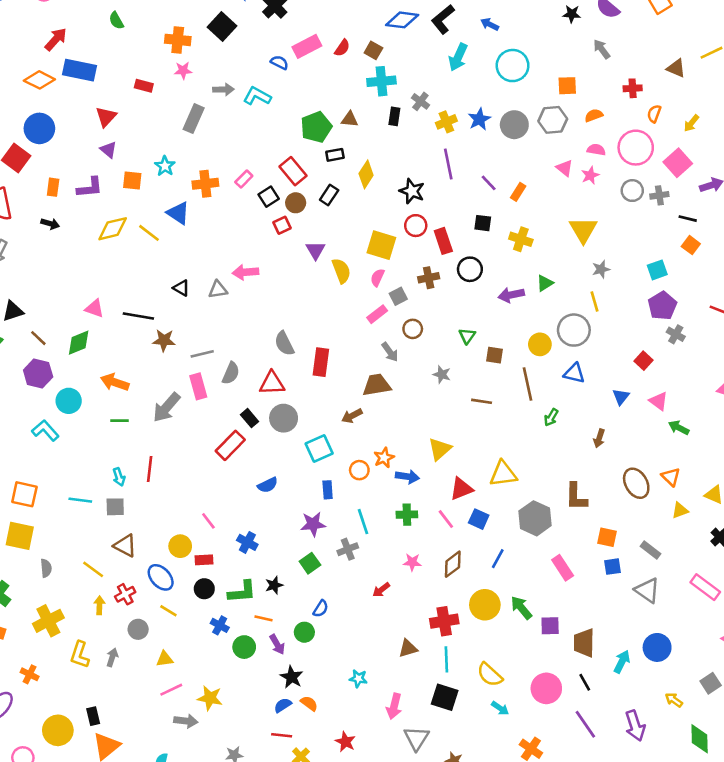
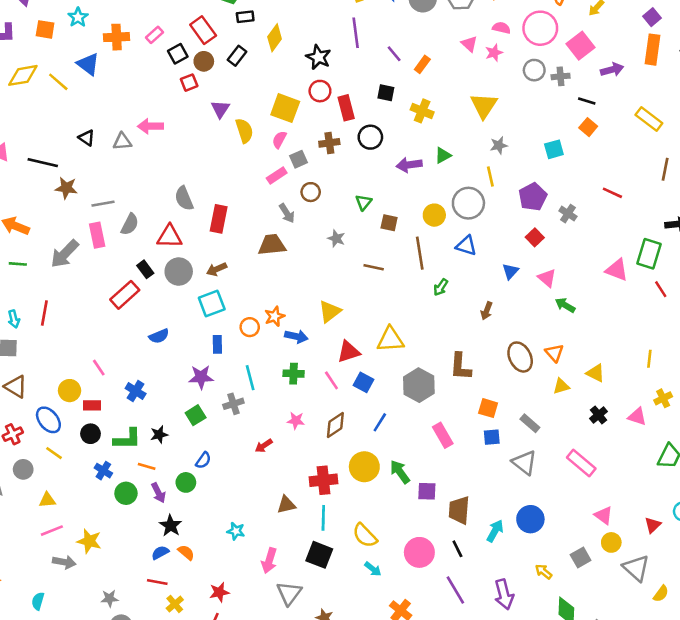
purple pentagon: (662, 306) -> (533, 197), moved
brown arrow: (352, 416) -> (217, 269), moved
red star: (345, 742) -> (219, 592), turned 30

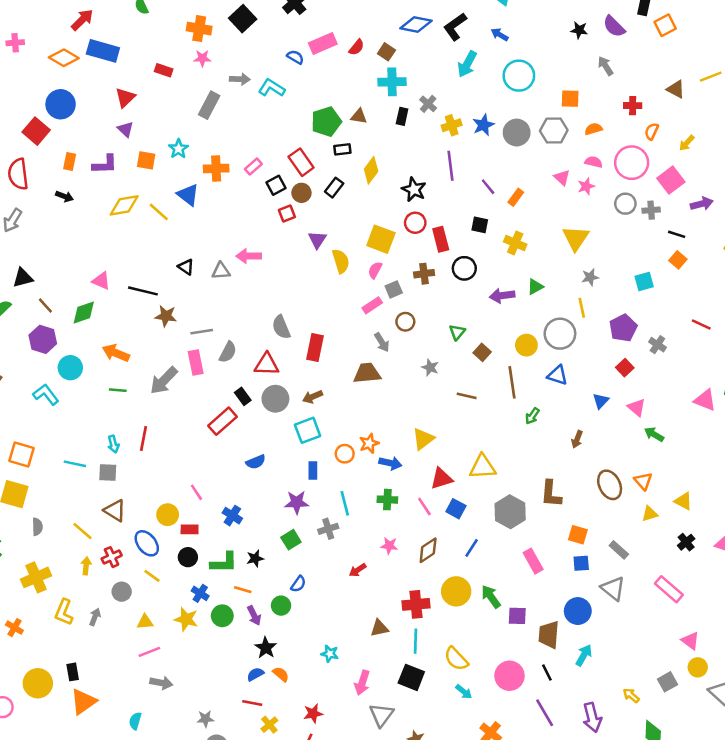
brown square: (389, 223) -> (482, 352), turned 30
blue circle: (530, 519) -> (578, 611), moved
yellow star: (89, 541) -> (186, 619), moved

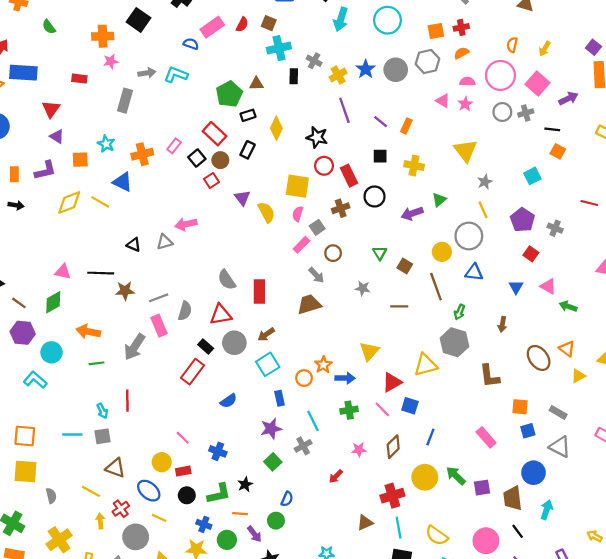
red cross: (633, 106) -> (461, 27), moved
gray hexagon: (510, 512) -> (454, 342), moved
gray circle: (122, 592) -> (136, 537), size x1.5

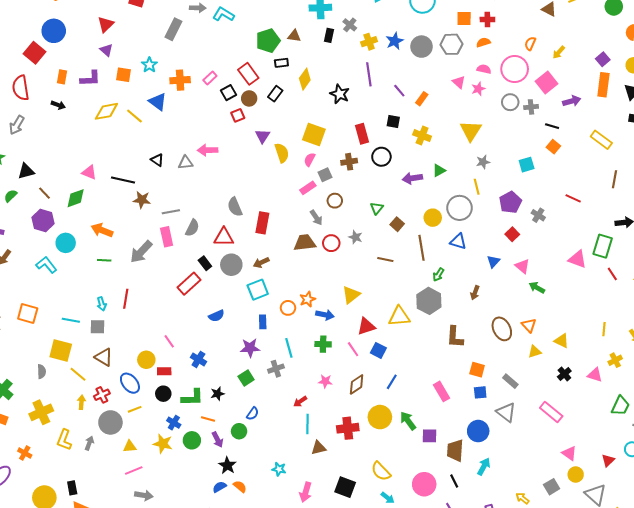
red circle: (324, 166) -> (331, 243), moved
yellow square: (25, 472) -> (61, 351), moved
yellow line: (159, 518) -> (135, 409), turned -56
cyan line: (399, 528) -> (307, 424), moved

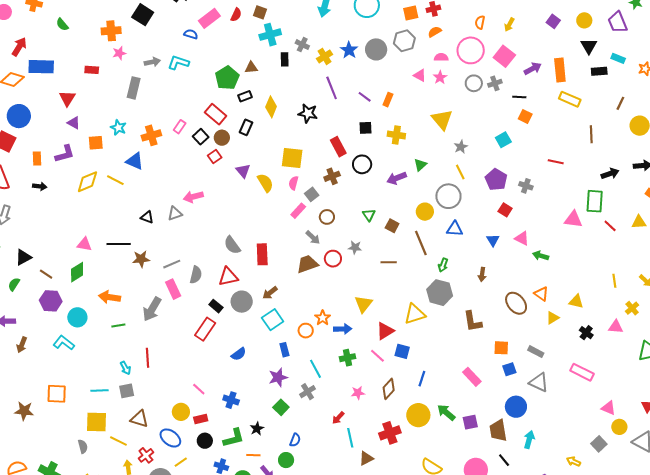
orange rectangle: (603, 85) -> (560, 70), moved

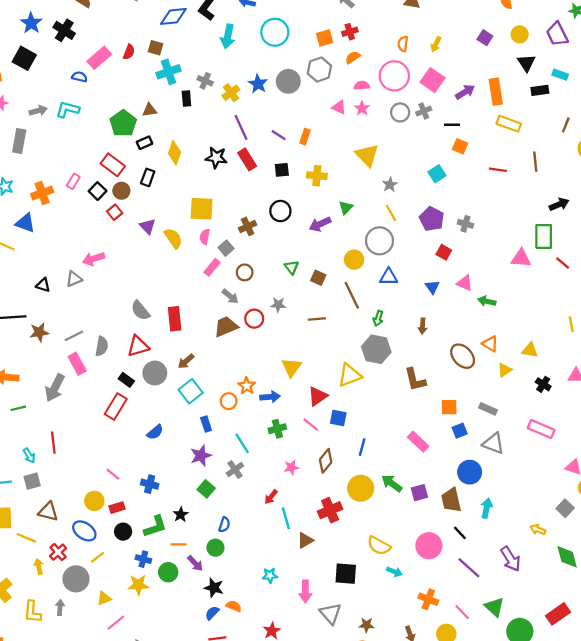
red rectangle: (338, 147) -> (247, 159), moved
red line: (556, 162) -> (498, 170), moved

